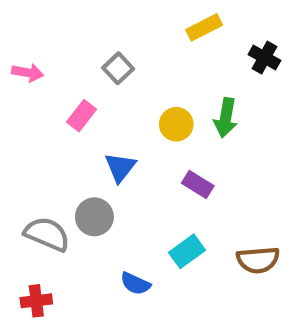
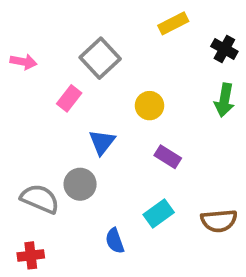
gray square: (118, 68) -> (100, 58), size x1.5
green arrow: (226, 118) -> (224, 100), moved
blue semicircle: (135, 284) -> (115, 241), turned 45

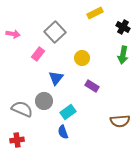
cyan rectangle: (159, 213) -> (68, 112), moved

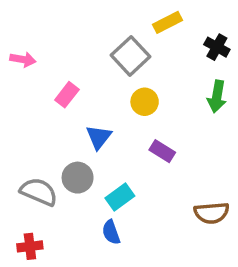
gray square: (55, 32) -> (130, 56), moved

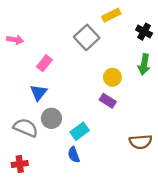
yellow circle: (145, 102) -> (112, 77), moved
blue triangle: (99, 137) -> (39, 93), moved

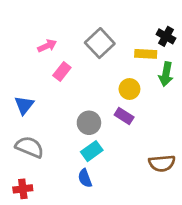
yellow rectangle: (111, 15) -> (146, 54), moved, turned 30
pink arrow: (15, 40) -> (47, 46), moved, turned -35
pink rectangle: (44, 63) -> (62, 71), moved
blue triangle: (39, 93) -> (24, 105), moved
gray circle: (51, 118) -> (89, 123), moved

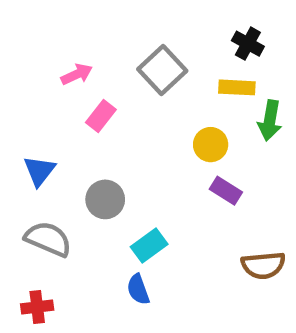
black cross: (166, 36) -> (248, 44), moved
purple rectangle: (124, 116) -> (226, 191), moved
gray circle: (89, 123) -> (105, 199), moved

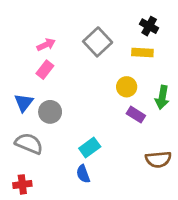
pink rectangle: (101, 116) -> (45, 70), moved
green arrow: (270, 120) -> (162, 97), moved
gray circle: (105, 199) -> (50, 112), moved

